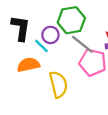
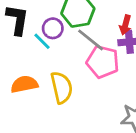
orange semicircle: (28, 65) -> (24, 84), moved

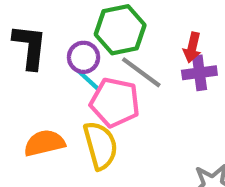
cyan line: (42, 41) -> (89, 80), moved
pink pentagon: (103, 62) -> (115, 102), moved

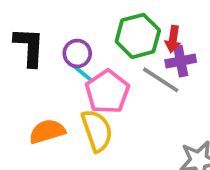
green hexagon: (120, 30) -> (138, 36), moved
gray line: (141, 72) -> (161, 80), moved
pink pentagon: (115, 102) -> (107, 92), turned 30

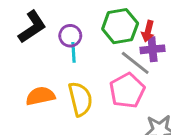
black L-shape: (29, 47) -> (32, 27), turned 48
cyan line: (83, 74) -> (73, 52), turned 42
pink pentagon: (107, 92) -> (127, 91), moved

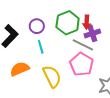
purple circle: (70, 36) -> (37, 26), moved
orange semicircle: (40, 96) -> (20, 69), moved

